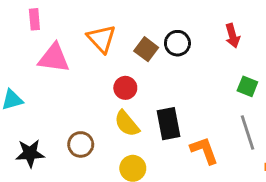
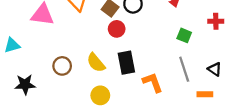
red circle: (125, 88) -> (117, 29), moved
brown circle: (81, 144) -> (62, 66), moved

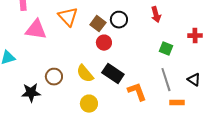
black rectangle: (126, 63) -> (113, 74), turned -45
black star: (25, 84) -> (31, 93), moved
orange rectangle: (205, 94) -> (177, 103), moved

